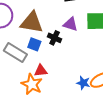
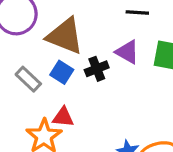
black cross: (55, 38) -> (97, 69), turned 32
gray rectangle: (15, 53) -> (28, 79), size x0.7

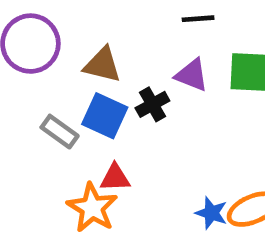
brown triangle: (65, 36) -> (102, 65), size x0.7
blue square: (62, 72) -> (105, 116), size x1.4

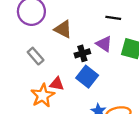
blue square: (105, 116) -> (87, 77), moved

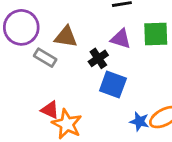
gray rectangle: (36, 56) -> (45, 58), moved
red triangle: (57, 84) -> (50, 110), moved, turned 32

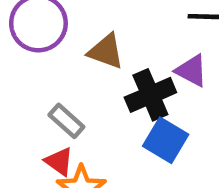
gray rectangle: (45, 58) -> (66, 121), moved
black cross: (98, 58) -> (150, 95), size x1.5

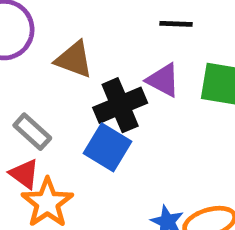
blue square: (166, 140) -> (107, 147), moved

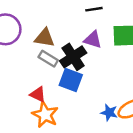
gray rectangle: (32, 132) -> (48, 59), moved
red triangle: (24, 174) -> (38, 94), moved

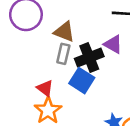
gray rectangle: (48, 59) -> (63, 54), turned 60

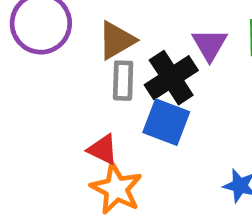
brown triangle: (64, 32) -> (117, 40), turned -40
purple triangle: (113, 44) -> (210, 45), turned 42

